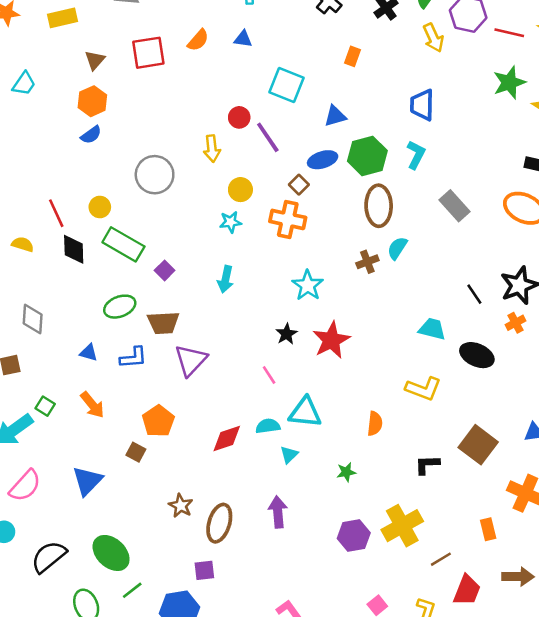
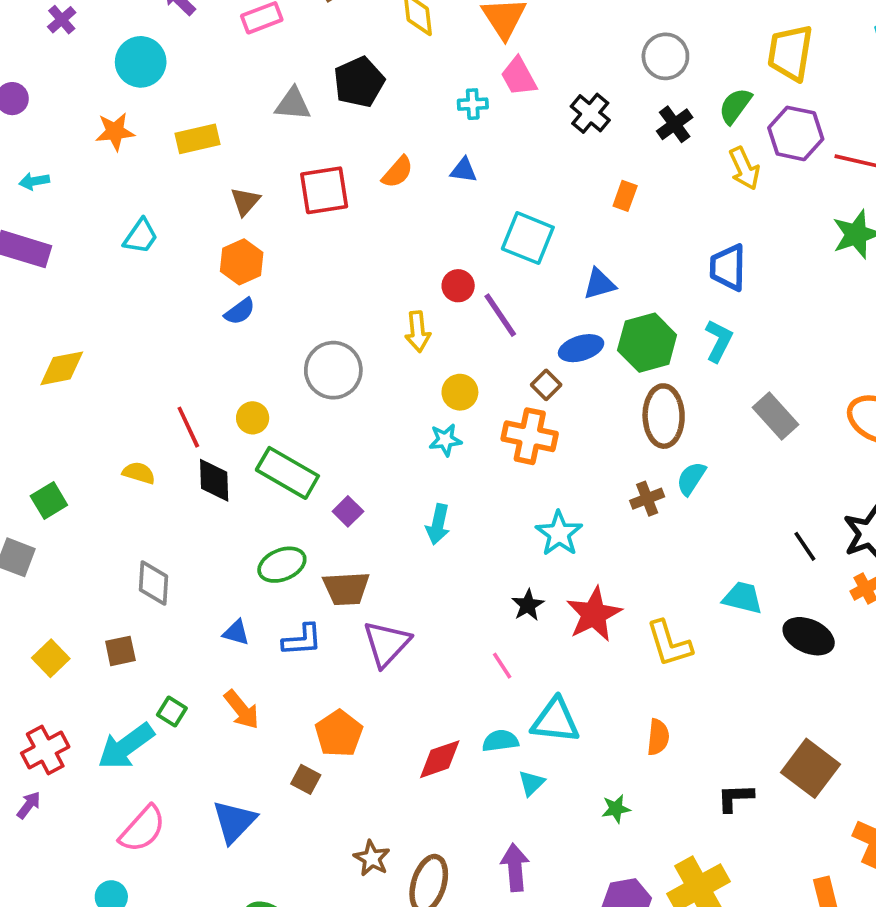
yellow L-shape: (423, 389) -> (669, 644), moved, turned 52

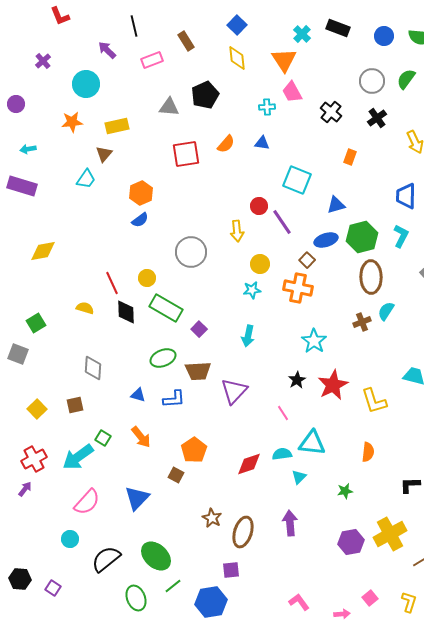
green semicircle: (735, 106) -> (406, 79), moved
brown triangle: (245, 201) -> (104, 154), moved
purple triangle: (387, 644) -> (234, 391), moved

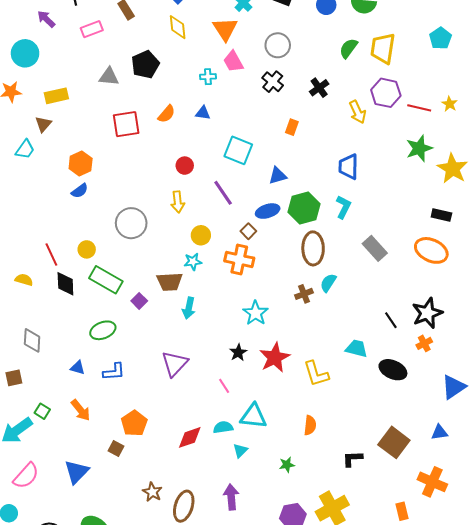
gray circle: (372, 81) -> (278, 45), moved
red circle: (259, 206) -> (185, 166), moved
brown trapezoid: (198, 371) -> (170, 282), moved

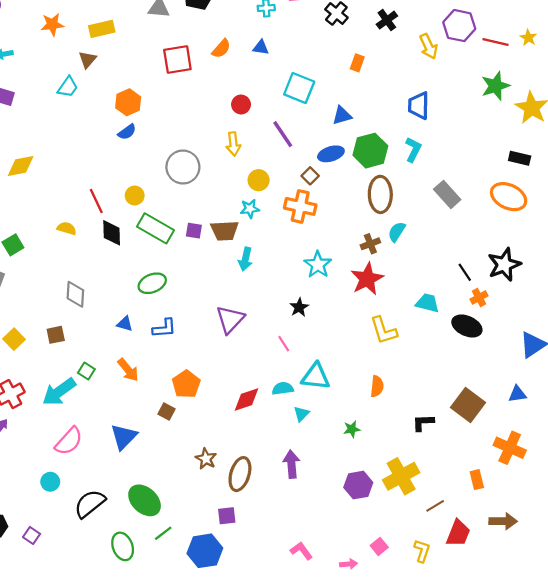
purple square: (139, 301) -> (194, 231), moved, turned -35
orange cross: (424, 343) -> (479, 298), moved
red star: (275, 358) -> (367, 279), moved

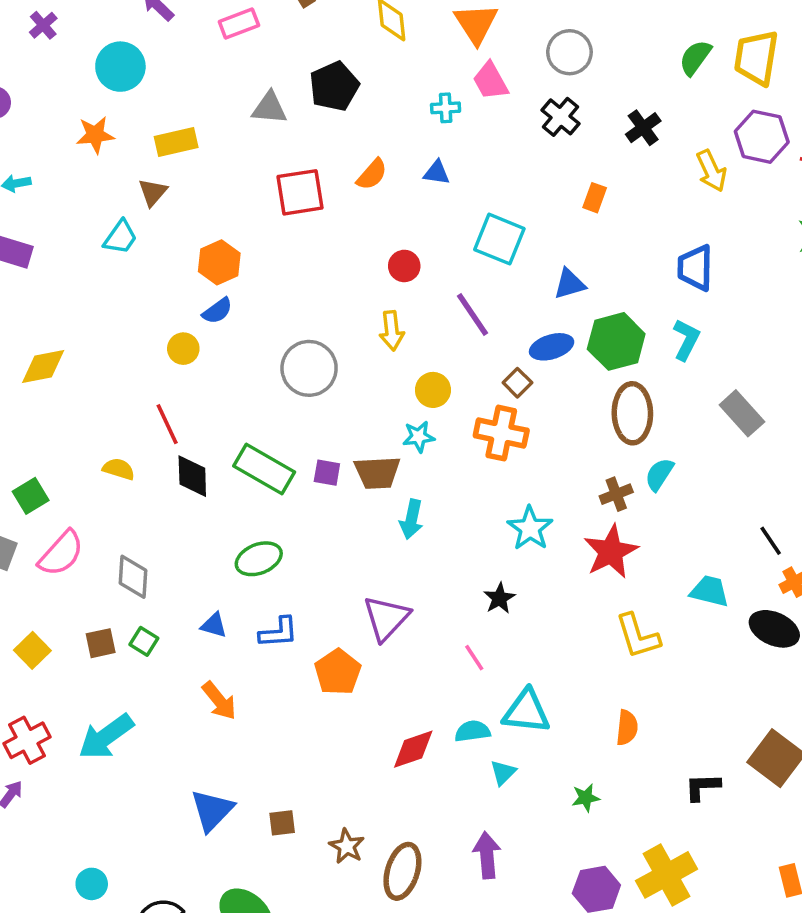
yellow circle: (135, 196) -> (183, 349), moved
green square: (86, 371) -> (144, 641), moved
orange pentagon: (186, 384) -> (338, 672), moved
brown square: (166, 412) -> (282, 823), moved, turned -35
pink semicircle: (69, 441) -> (61, 553), moved

